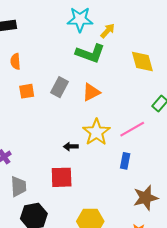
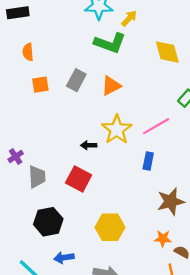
red square: (62, 177) -> (79, 179), turned 30
gray trapezoid: (18, 186) -> (37, 177), moved

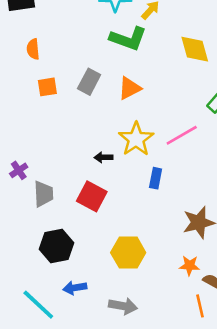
blue rectangle: (148, 161) -> (156, 178), moved

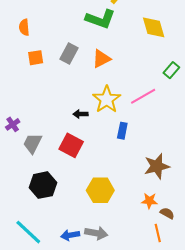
gray trapezoid: (43, 194) -> (32, 143), turned -150
blue arrow: (75, 288) -> (70, 235), moved

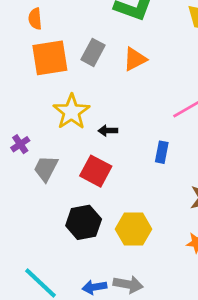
orange square: (36, 58) -> (50, 58), size x1.8
yellow star: (107, 99) -> (71, 112), moved
black hexagon: (43, 185) -> (84, 222), moved

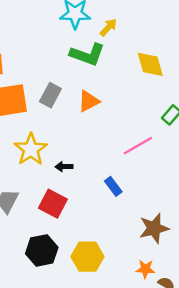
blue rectangle: (162, 152) -> (113, 186), turned -48

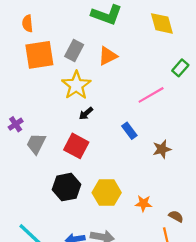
yellow star: (31, 149) -> (76, 85), moved
black arrow: (64, 167) -> (86, 113), turned -40
brown star: (154, 228) -> (162, 149), moved, size x0.7
orange star: (145, 269) -> (143, 203), moved

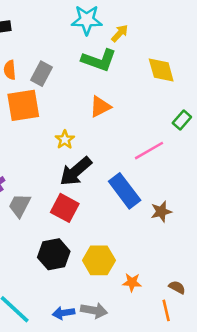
gray rectangle: (74, 51) -> (42, 74), moved
yellow star: (76, 85) -> (65, 140), size x0.6
black arrow: (86, 113) -> (76, 171), size x2.0
blue rectangle: (129, 131) -> (125, 191), size x1.8
orange star: (143, 203) -> (132, 282), moved

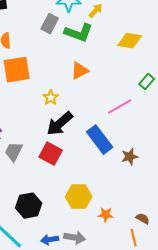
yellow diamond: (161, 70) -> (130, 41), turned -65
gray rectangle: (42, 74) -> (50, 24), moved
black hexagon: (54, 254) -> (29, 206), moved

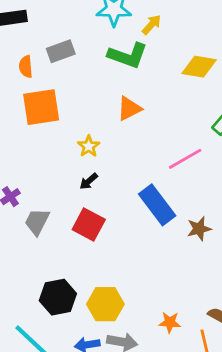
gray rectangle: (50, 24) -> (61, 51), moved, turned 42
black arrow: (60, 124) -> (89, 181), moved, size x0.5
yellow hexagon: (79, 197) -> (105, 304), moved
orange star: (106, 215) -> (170, 322), moved

